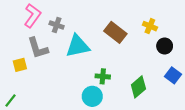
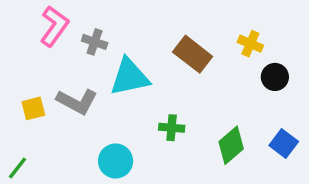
gray L-shape: (38, 48) -> (77, 101), moved, turned -45
blue square: (173, 75) -> (284, 143), moved
cyan circle: (92, 96) -> (116, 161), moved

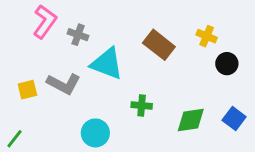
cyan triangle: (130, 77) -> (107, 64), turned 33
green diamond: (231, 145) -> (191, 120), turned 32

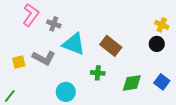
yellow cross: (207, 36) -> (162, 25), moved
brown rectangle: (159, 45) -> (111, 46), moved

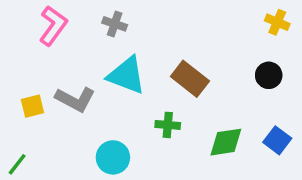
gray cross: (54, 24) -> (115, 24), moved
yellow cross: (162, 25) -> (277, 22), moved

